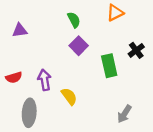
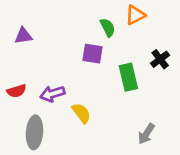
green semicircle: (74, 20) -> (108, 27), moved
purple square: (79, 46) -> (92, 54), turned -36
purple arrow: (44, 80) -> (52, 94), turned -96

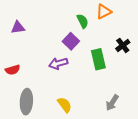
purple square: (92, 54) -> (71, 41), turned 35
purple arrow: (52, 94) -> (58, 63), moved
yellow semicircle: (81, 113) -> (65, 105), moved

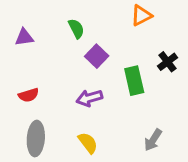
green semicircle: (83, 21) -> (76, 29), moved
purple arrow: (58, 63) -> (89, 98), moved
red semicircle: (13, 70) -> (29, 95), moved

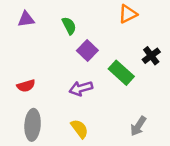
purple triangle: (24, 37) -> (26, 19), moved
green rectangle: (134, 81) -> (121, 73), turned -35

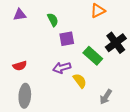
purple square: (87, 50) -> (67, 39), turned 35
black cross: (151, 56) -> (116, 43), size x1.5
yellow semicircle: (79, 129) -> (80, 81), moved

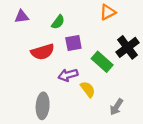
green semicircle: (53, 20) -> (58, 22), turned 64
red semicircle: (20, 66) -> (43, 52), moved, size x1.5
gray ellipse: (25, 96) -> (43, 106), moved

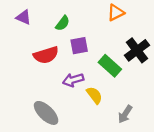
purple triangle: (22, 17) -> (24, 17), turned 32
gray ellipse: (43, 106) -> (46, 113), turned -50

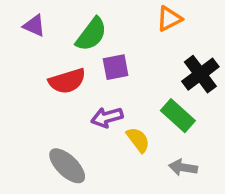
green semicircle: (63, 23) -> (91, 34), size x1.5
green rectangle: (110, 66) -> (178, 116), moved
gray arrow: (125, 114) -> (183, 168), turned 66

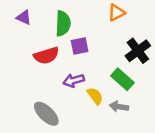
green semicircle: (91, 34) -> (63, 23), turned -35
gray arrow: (183, 168) -> (119, 107), moved

